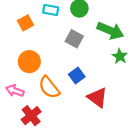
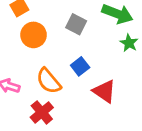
orange circle: (29, 62) -> (34, 35), moved
red cross: (31, 116) -> (42, 112), moved

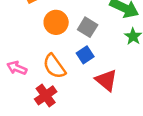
gray square: (76, 24) -> (88, 27), moved
orange circle: (34, 35) -> (56, 22), moved

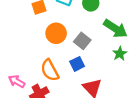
pink arrow: (17, 68) -> (17, 81), moved

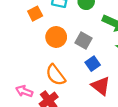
blue square: (77, 64) -> (93, 64), moved

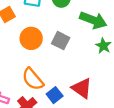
blue square: (93, 64) -> (55, 95), moved

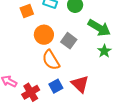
orange semicircle: (33, 79) -> (51, 60), moved

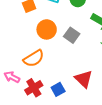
orange semicircle: (51, 60) -> (34, 58), moved, turned -90
blue square: (56, 86) -> (58, 89), moved

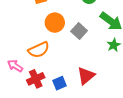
red triangle: (84, 79) -> (86, 76), turned 30

